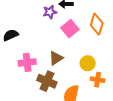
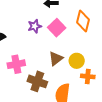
purple star: (50, 12) -> (35, 26), moved
brown triangle: (56, 58) -> (56, 59), moved

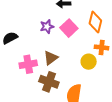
brown triangle: (56, 59) -> (51, 58), moved
orange cross: (88, 76) -> (102, 47), moved

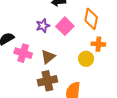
pink cross: (28, 64) -> (23, 53), moved, turned 30
brown cross: (49, 82) -> (47, 81), turned -30

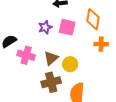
pink square: (65, 26) -> (67, 27), turned -30
yellow circle: (86, 59) -> (70, 64), moved

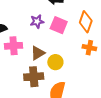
pink cross: (26, 55) -> (14, 46), turned -30

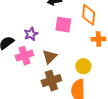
purple star: (37, 21) -> (31, 34), moved
yellow circle: (55, 62) -> (83, 66), moved

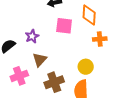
pink cross: (24, 56) -> (19, 76), moved
brown triangle: (50, 57) -> (40, 60), moved

